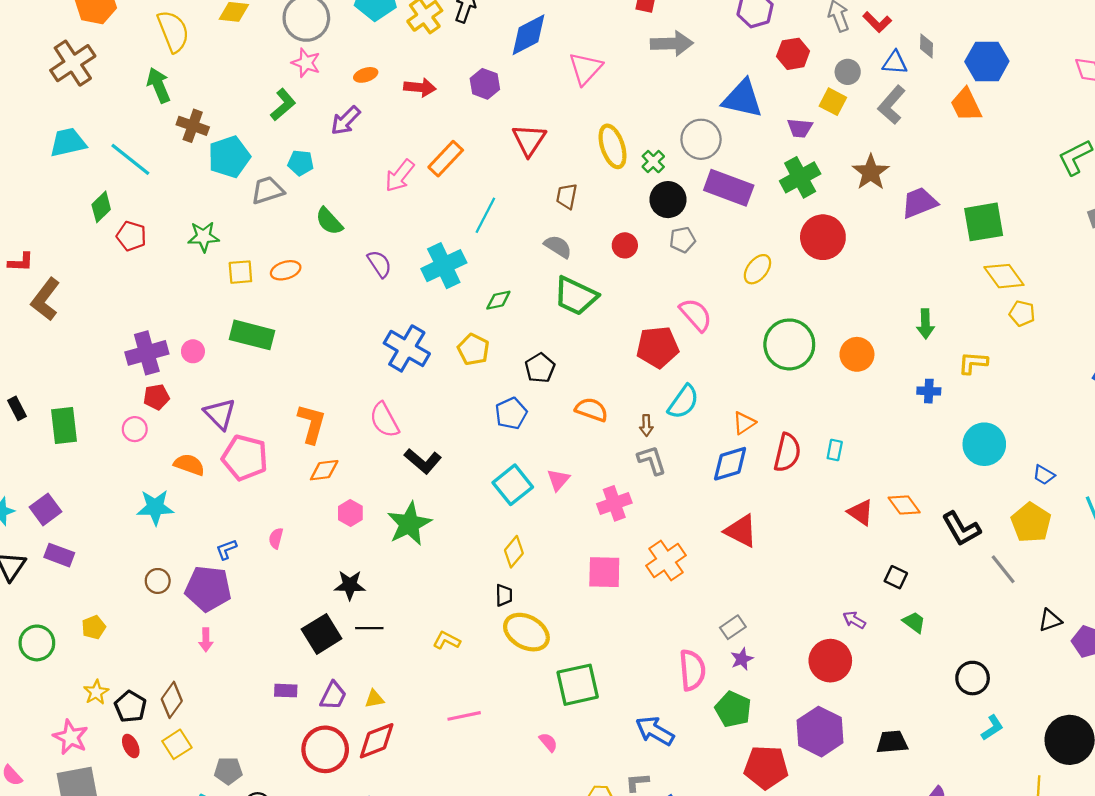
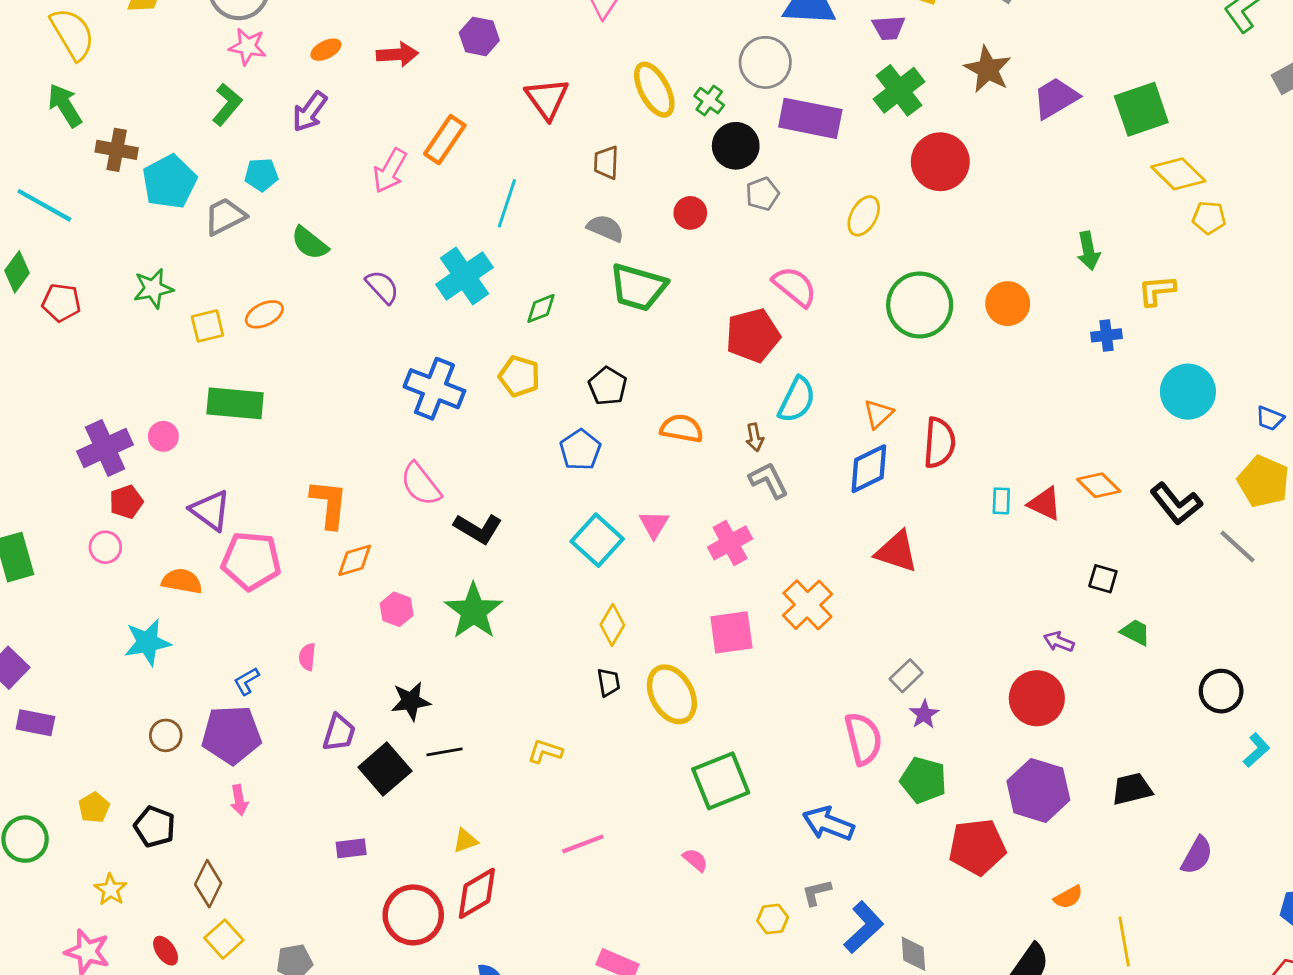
cyan rectangle: (835, 450) -> (1001, 501), moved
yellow ellipse: (526, 632) -> (672, 694), moved, turned 42
purple trapezoid: (333, 696) -> (339, 733), moved
black pentagon: (130, 707) -> (155, 827), moved

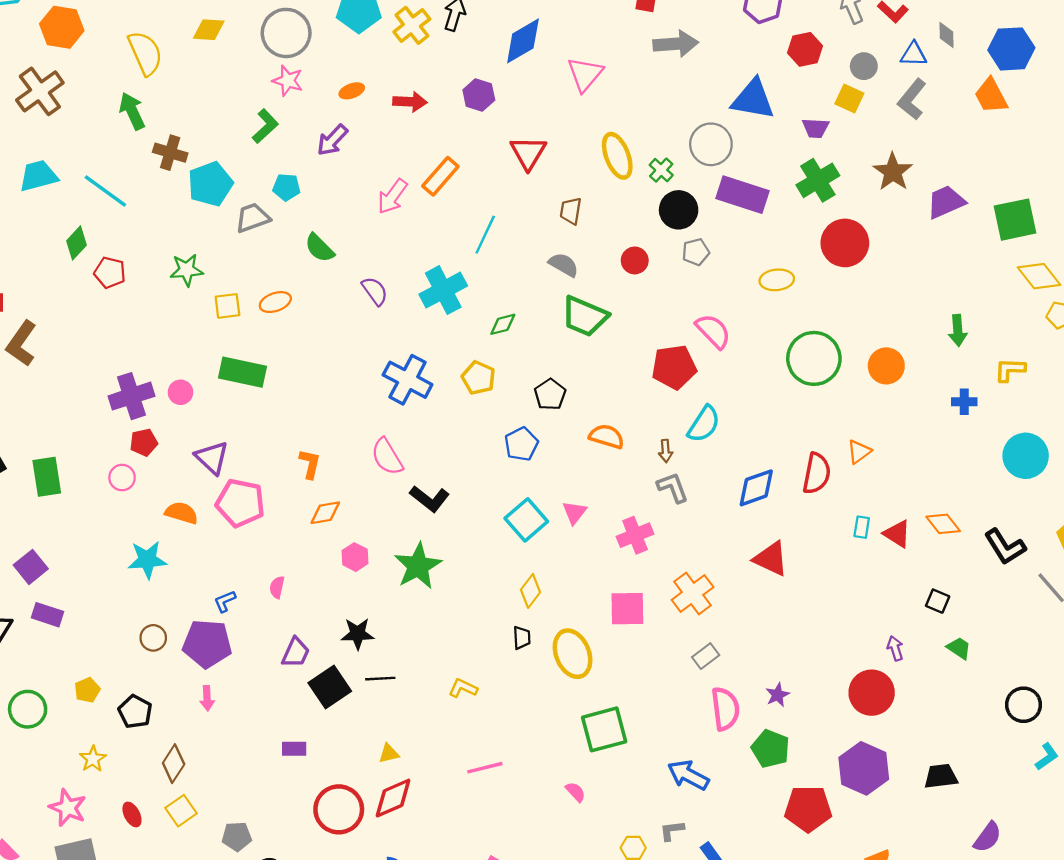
yellow ellipse: (864, 216) -> (777, 280), turned 48
orange triangle: (878, 414) -> (859, 452), moved
orange L-shape: (329, 504) -> (310, 464), size x0.7
purple arrow: (1059, 642) -> (895, 648), turned 45
gray rectangle: (906, 676) -> (706, 656), moved

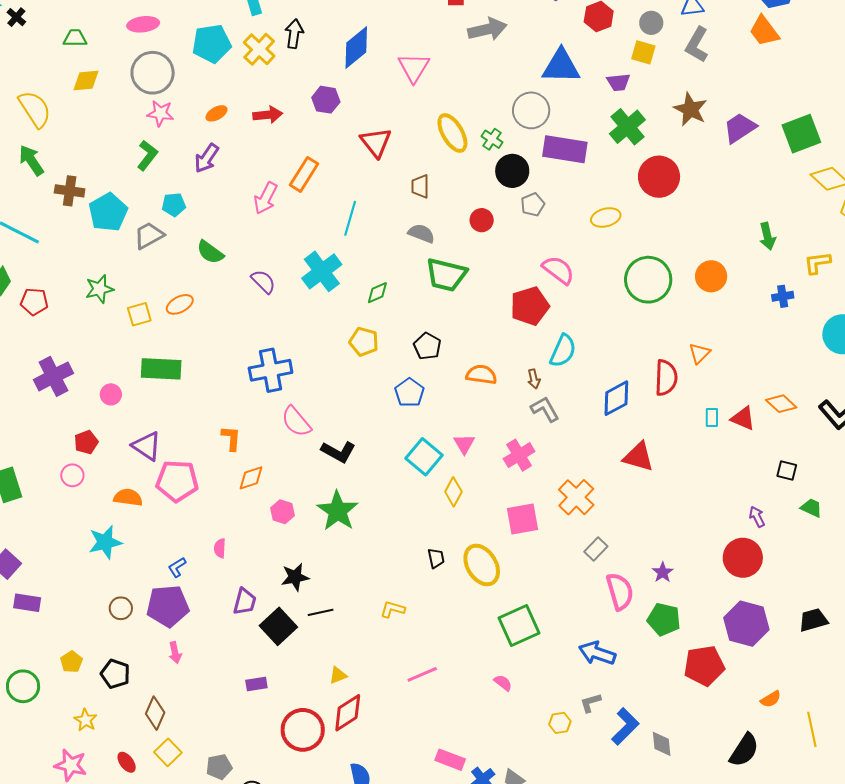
blue cross: (408, 380) -> (271, 370), moved, turned -30
purple cross: (131, 396) -> (53, 376), moved
yellow diamond: (530, 591) -> (453, 492), moved

